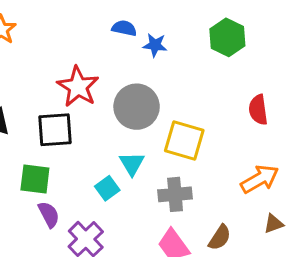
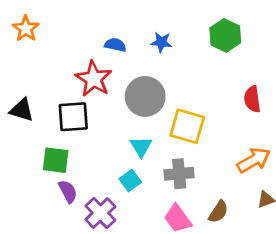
blue semicircle: (124, 28) -> (115, 45), moved
cyan square: (107, 188) -> (130, 181), moved

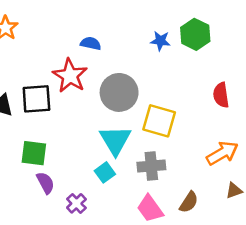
blue star: (161, 42) -> (160, 41), moved
black square: (73, 117) -> (36, 99), moved
cyan triangle: (141, 147) -> (115, 140), size x1.5
purple cross: (100, 213) -> (76, 203), size x0.7

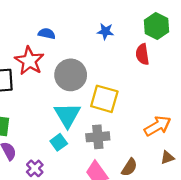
green hexagon: (195, 34) -> (157, 26), moved
red semicircle: (221, 95) -> (142, 54), moved

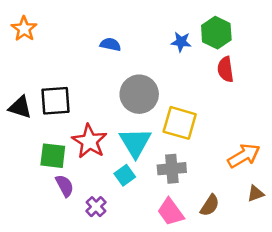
green hexagon: (157, 26) -> (216, 33), moved
red star: (29, 61) -> (89, 141), moved

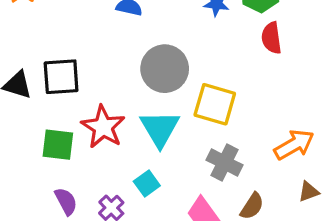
gray cross: (172, 169) -> (225, 162), moved, turned 32
cyan square: (125, 175) -> (147, 184), moved
purple semicircle: (65, 186) -> (66, 201), moved

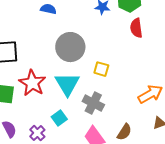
yellow square: (215, 104) -> (101, 69), size x0.6
gray cross: (225, 162) -> (93, 103), moved

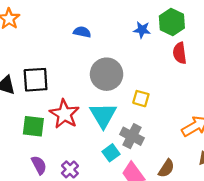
cyan square: (59, 118) -> (111, 153), moved

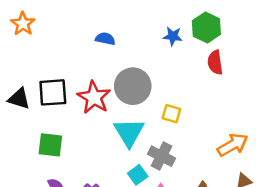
red star: (64, 114) -> (94, 97), moved

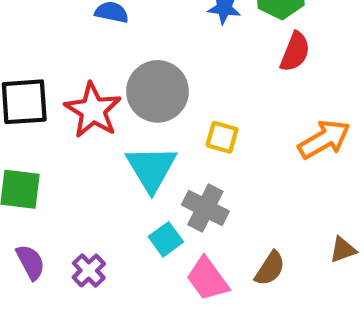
red semicircle: (215, 62) -> (295, 52), turned -150
orange arrow: (233, 145) -> (324, 139), moved

